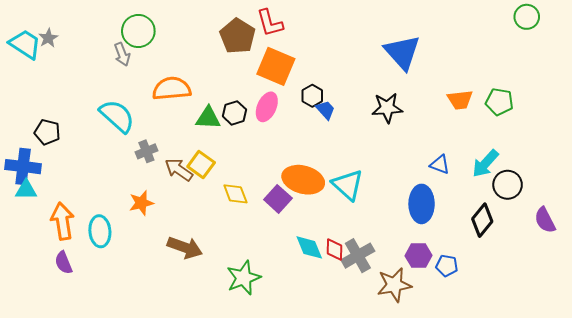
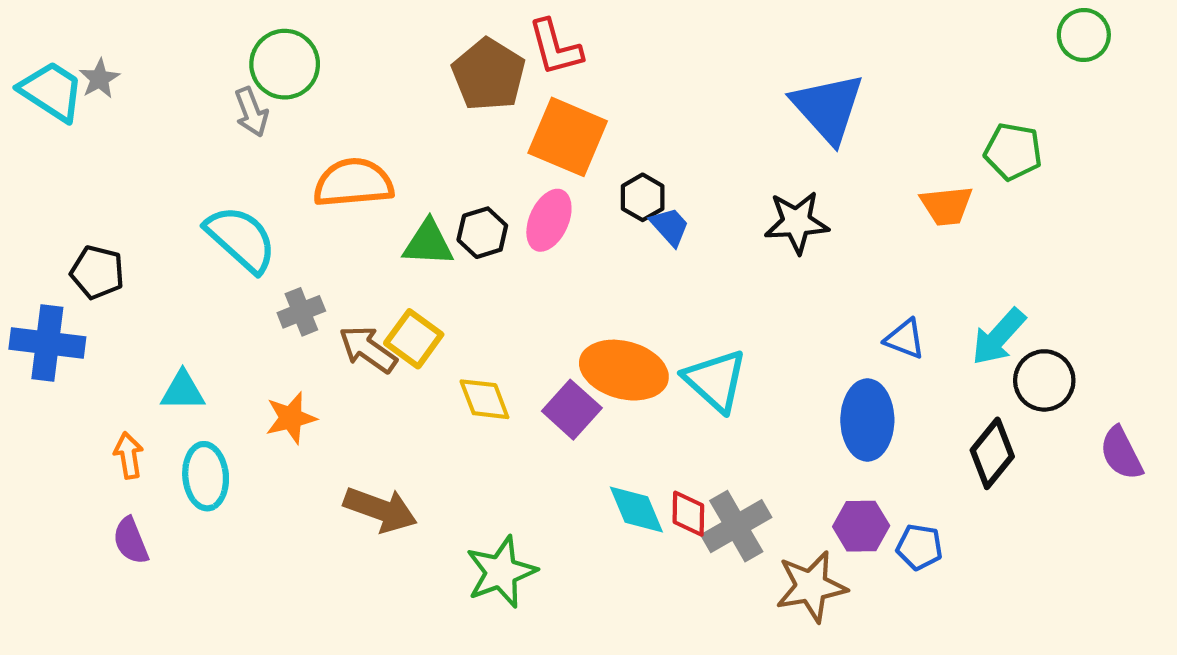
green pentagon: (499, 102) -> (1013, 152), moved
cyan triangle: (26, 190) -> (183, 391), moved
orange arrow: (62, 221) -> (129, 455), size x0.6

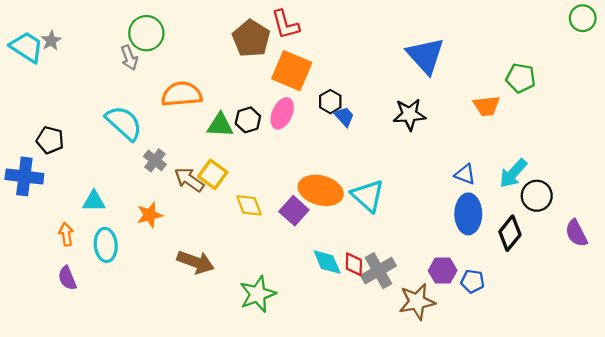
green circle: (1084, 35) -> (583, 18), moved
gray cross: (301, 312) -> (155, 160), turned -30
blue ellipse: (867, 420) -> (468, 214), moved

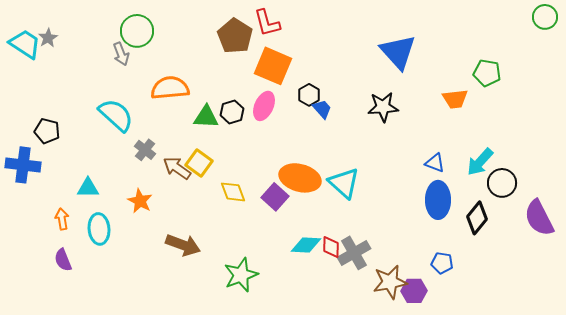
orange star: (150, 215) -> (140, 201), turned -30
purple semicircle: (576, 233) -> (539, 218), size x1.4
cyan diamond: (327, 262) -> (306, 245), turned -64
purple hexagon: (443, 271) -> (414, 291), moved

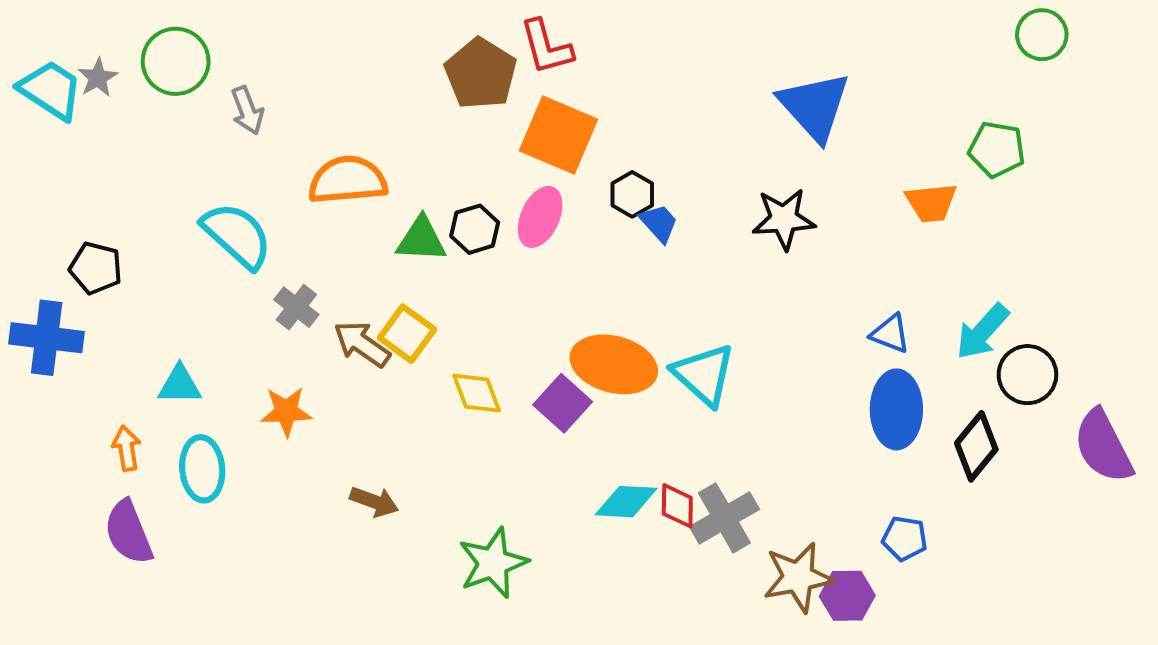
green circle: (545, 17) -> (1042, 35), moved
green circle: (137, 31) -> (176, 61), moved
orange star: (140, 201) -> (286, 411), turned -30
brown arrow: (183, 245) -> (374, 502), size x0.7
purple semicircle: (63, 260) -> (128, 532), size x1.4

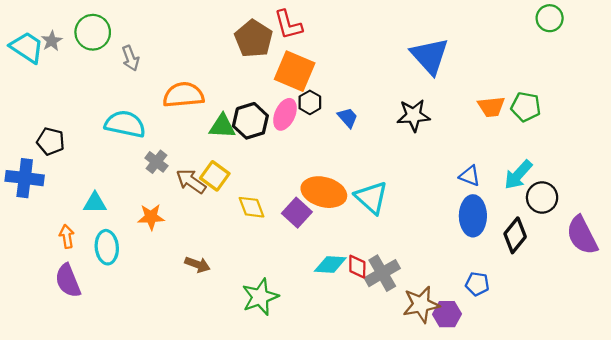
green pentagon: (997, 149) -> (526, 107), moved
black hexagon: (632, 194) -> (310, 102), moved
black hexagon: (475, 229) -> (250, 121), size x1.4
cyan semicircle: (237, 235) -> (125, 124), turned -30

